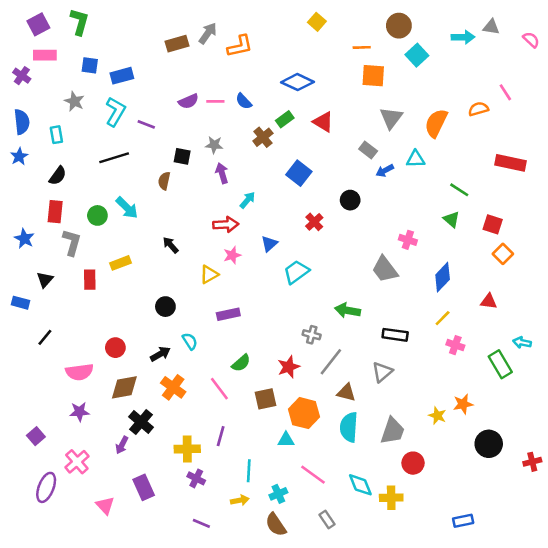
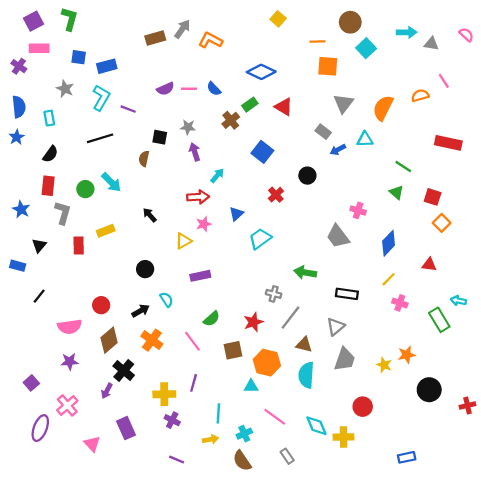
gray triangle: (491, 27) -> (431, 44), moved
orange L-shape: (240, 46) -> (210, 40), turned -140
brown diamond: (124, 387) -> (109, 340), turned -30
gray trapezoid: (392, 431) -> (345, 359), moved

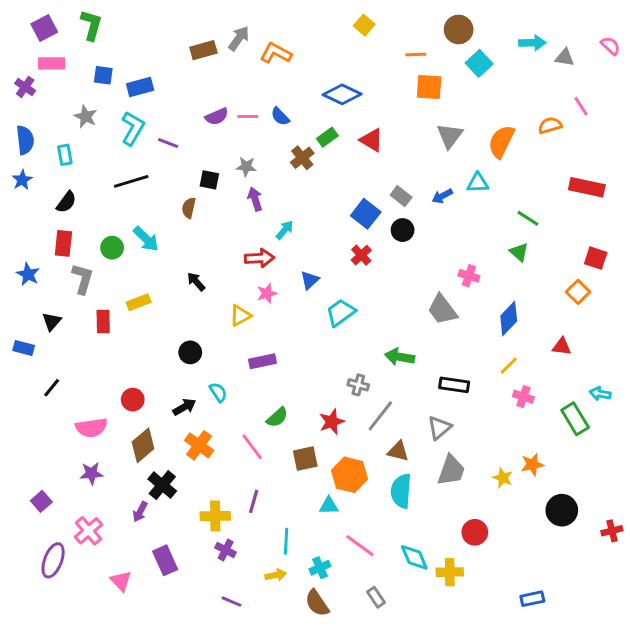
gray rectangle: (323, 132) -> (401, 196), moved
blue square: (262, 152) -> (366, 214), moved
red square: (433, 197) -> (596, 258), moved

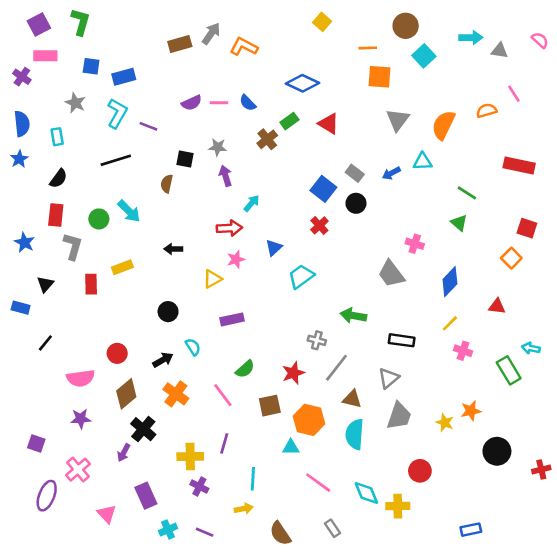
black arrow: (196, 282) -> (173, 249), turned -48
purple square: (41, 501) -> (36, 443), turned -30
cyan cross: (320, 568) -> (168, 530), moved

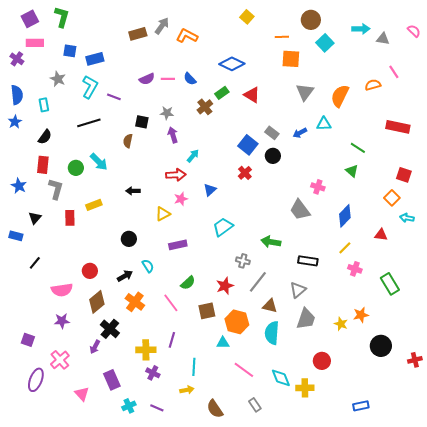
cyan trapezoid: (301, 276) -> (223, 227), moved
cyan arrow: (531, 348) -> (407, 218), moved

